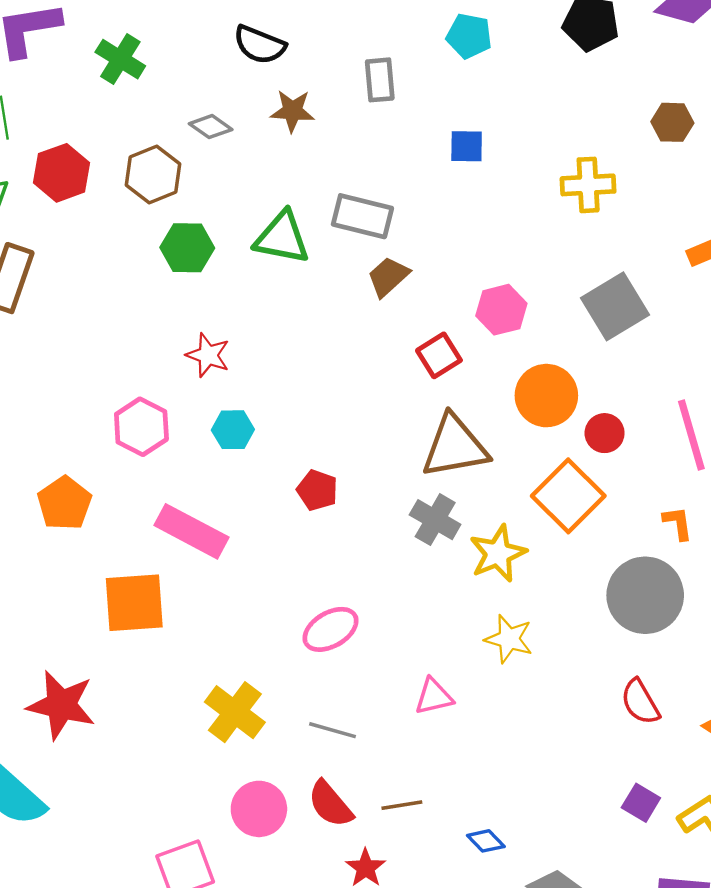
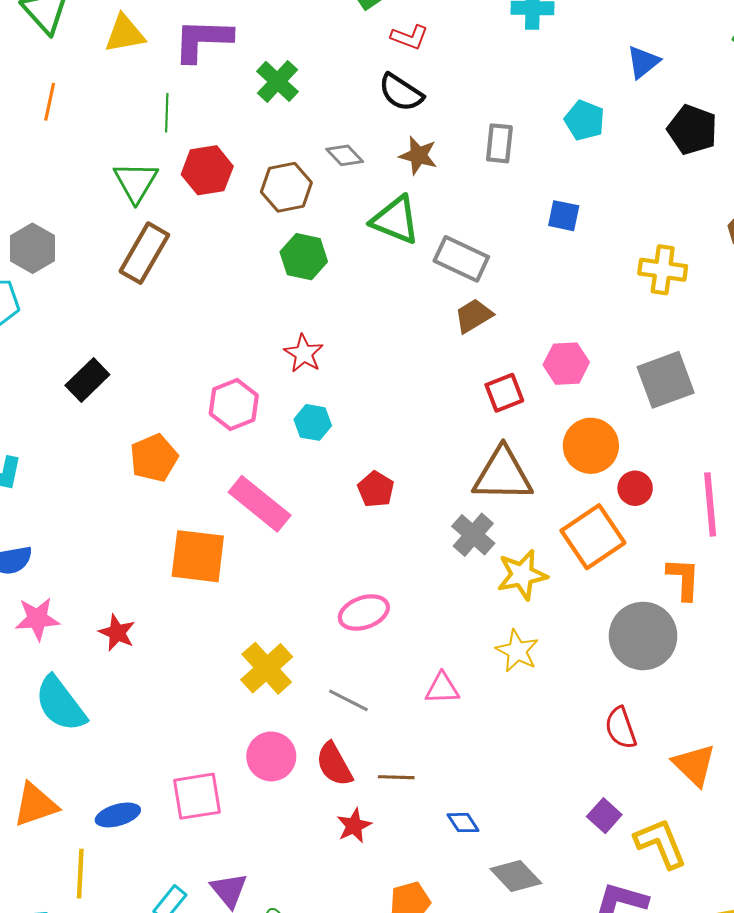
green triangle: (282, 238) -> (395, 220), moved
orange L-shape: (678, 523) -> (684, 579), size x1.4
red star: (61, 705) -> (117, 633), size x0.6

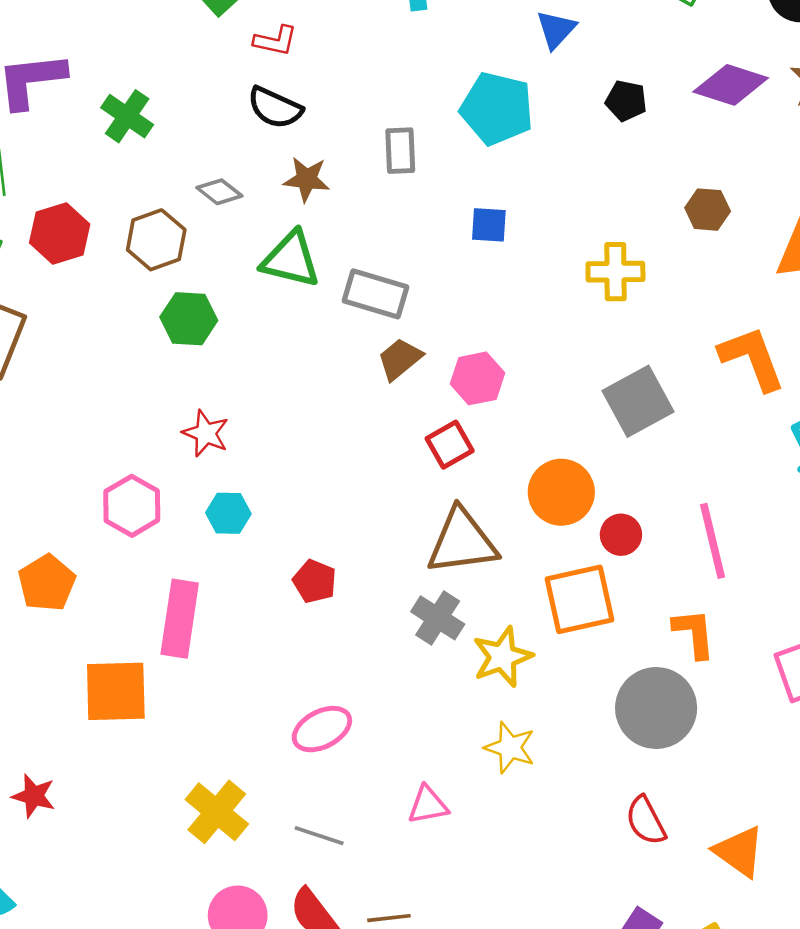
cyan pentagon: (585, 120) -> (497, 109), size x1.5
black pentagon: (692, 130) -> (626, 101), size x0.7
pink hexagon: (566, 364) -> (477, 378), moved
pink rectangle: (260, 504) -> (180, 619), turned 68
orange square: (593, 537) -> (580, 599), turned 30

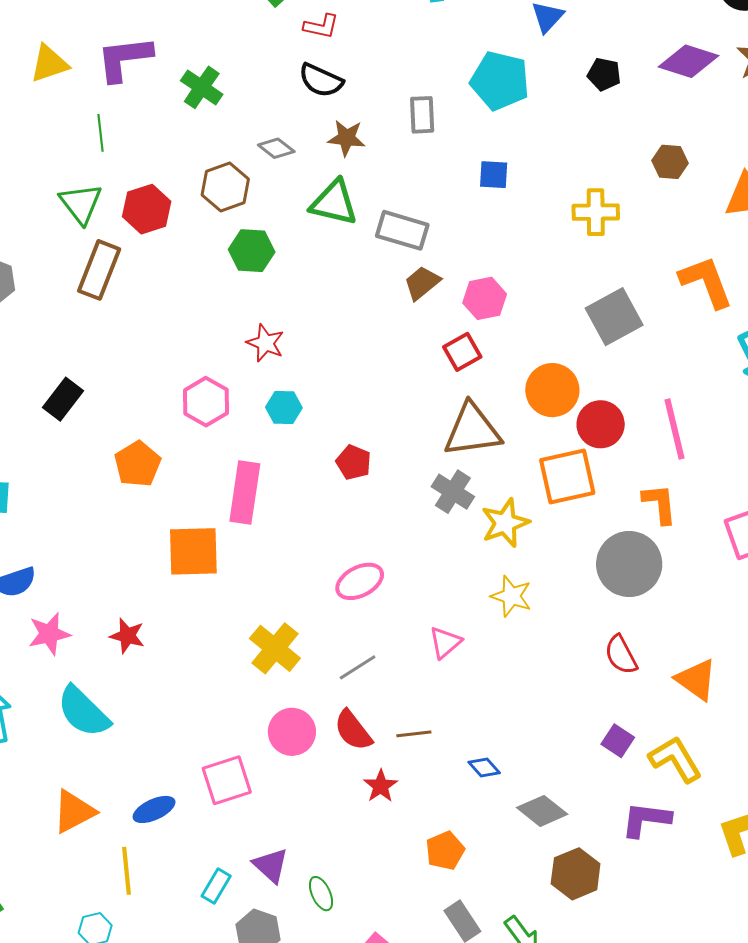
red hexagon: (60, 234) -> (147, 209), moved
red circle: (621, 535) -> (601, 424), size x1.4
pink triangle: (428, 805) -> (445, 643), turned -30
gray line: (319, 836) -> (358, 667), turned -51

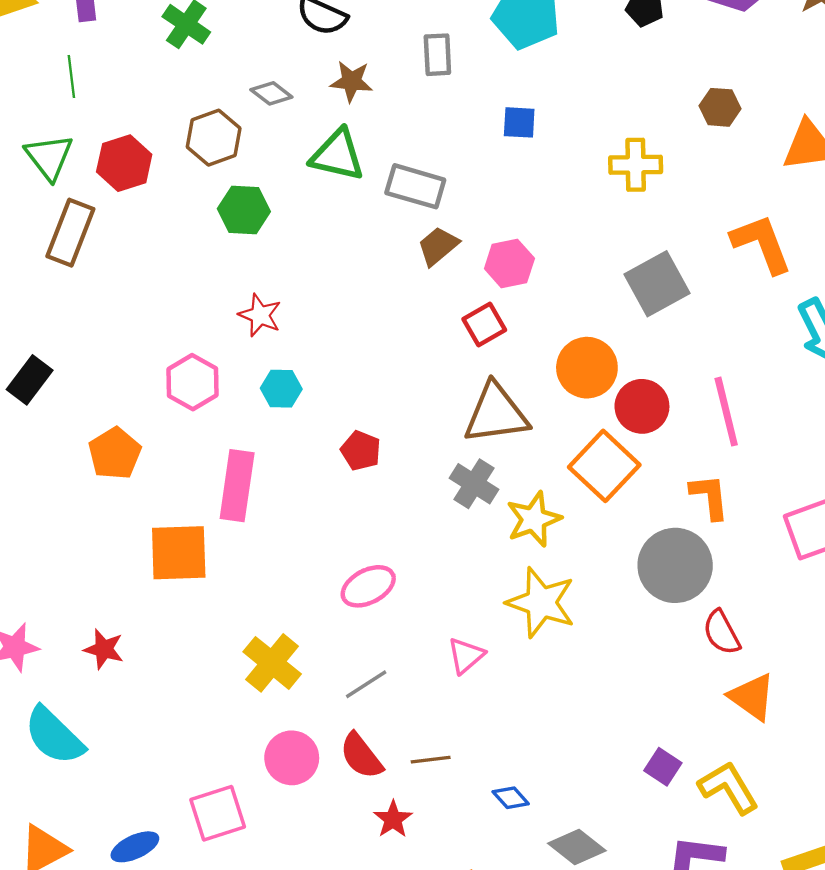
orange square: (567, 476) -> (604, 466), turned -34
yellow star: (511, 596) -> (541, 602), size x1.5
red semicircle: (621, 655) -> (722, 632), moved

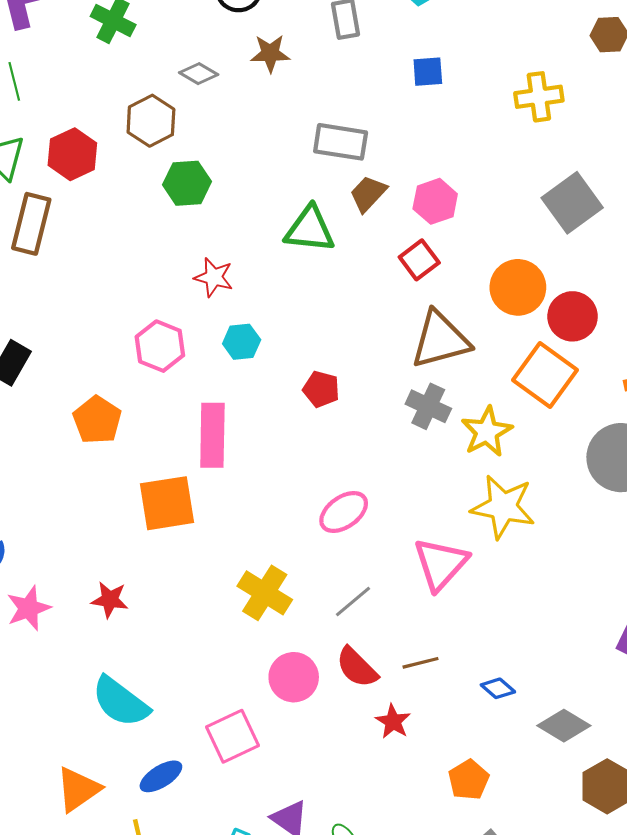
green triangle: (337, 155) -> (310, 229), moved
pink triangle: (466, 656) -> (441, 564), size x1.6
cyan semicircle: (54, 736) -> (120, 702), moved

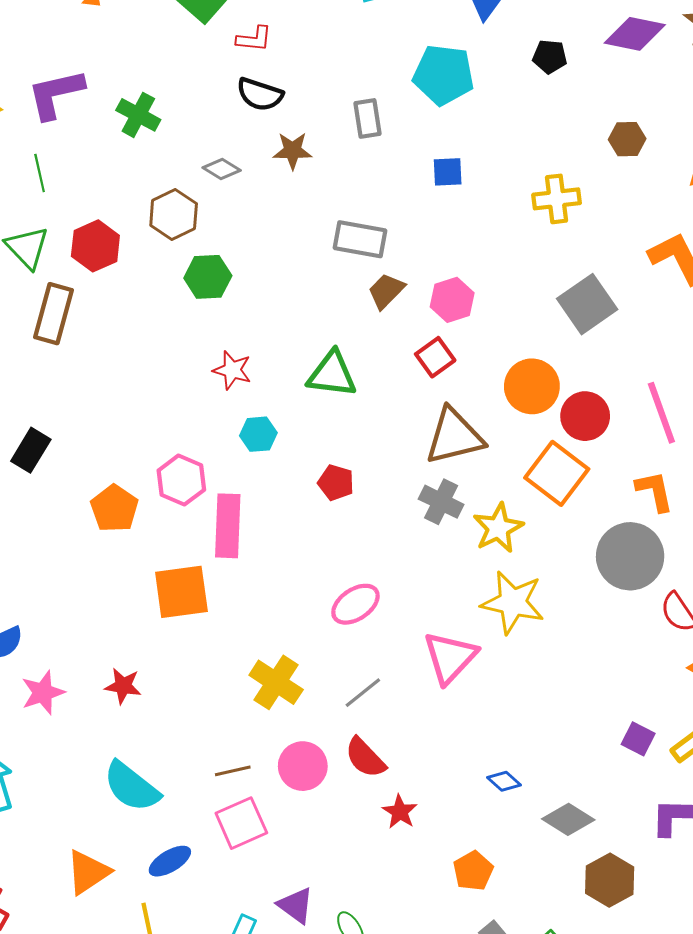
green triangle: (310, 229) -> (332, 374), moved
pink hexagon: (160, 346) -> (181, 480), moved
brown line: (421, 663) -> (233, 771), moved

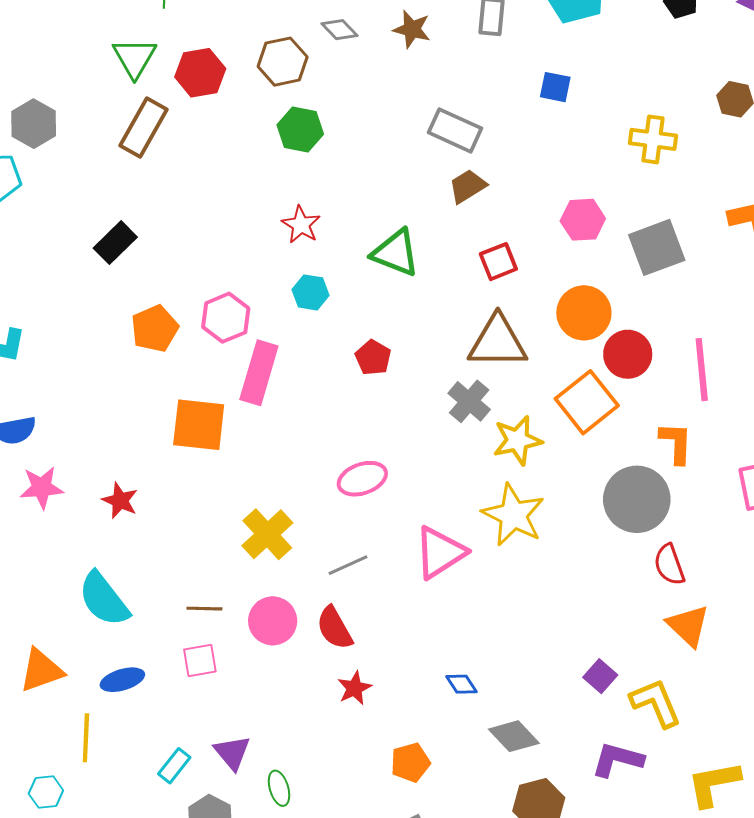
pink hexagon: (452, 300) -> (583, 220), moved
black rectangle: (31, 450) -> (115, 243), moved
pink square: (241, 823) -> (200, 660), size x0.7

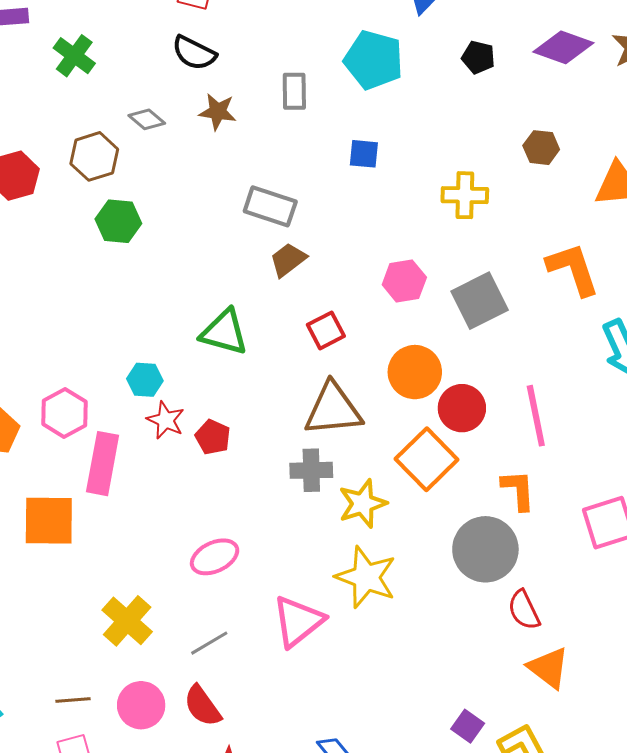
red star: (301, 225) -> (166, 420), moved
gray cross: (469, 401) -> (311, 470), turned -36

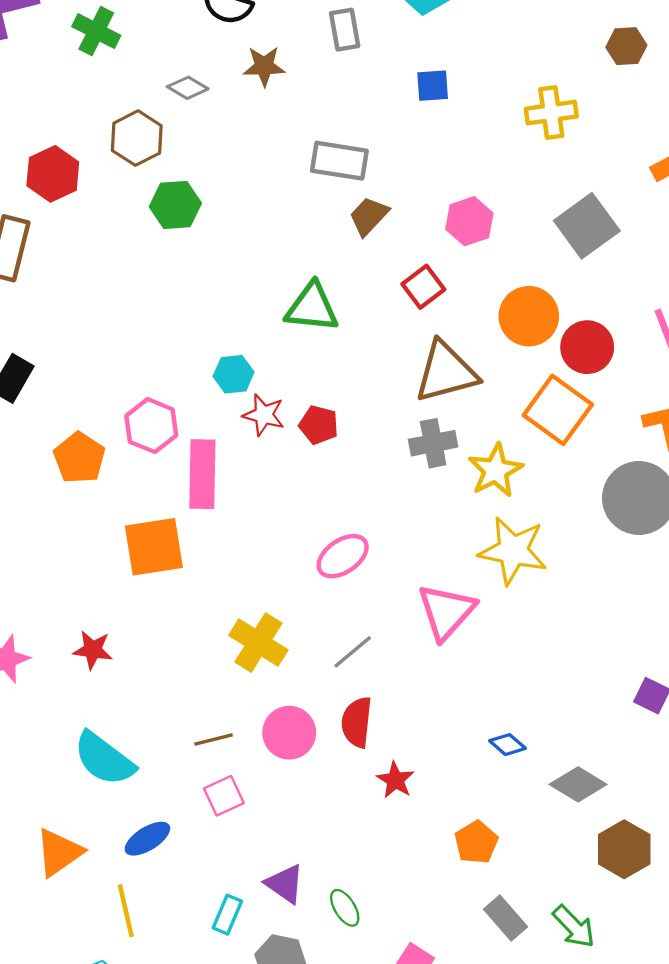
pink hexagon: (404, 281) -> (469, 221), moved
red semicircle: (202, 706) -> (357, 722), turned 51

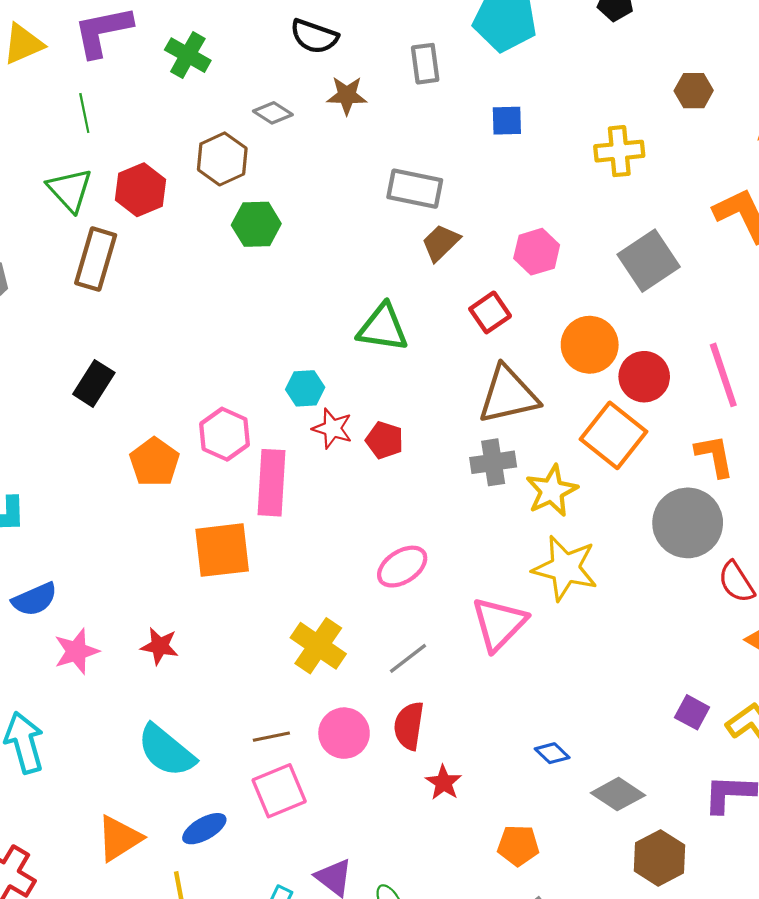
pink square: (224, 796) -> (279, 791), size x1.4
orange pentagon: (476, 842) -> (518, 845), turned 30

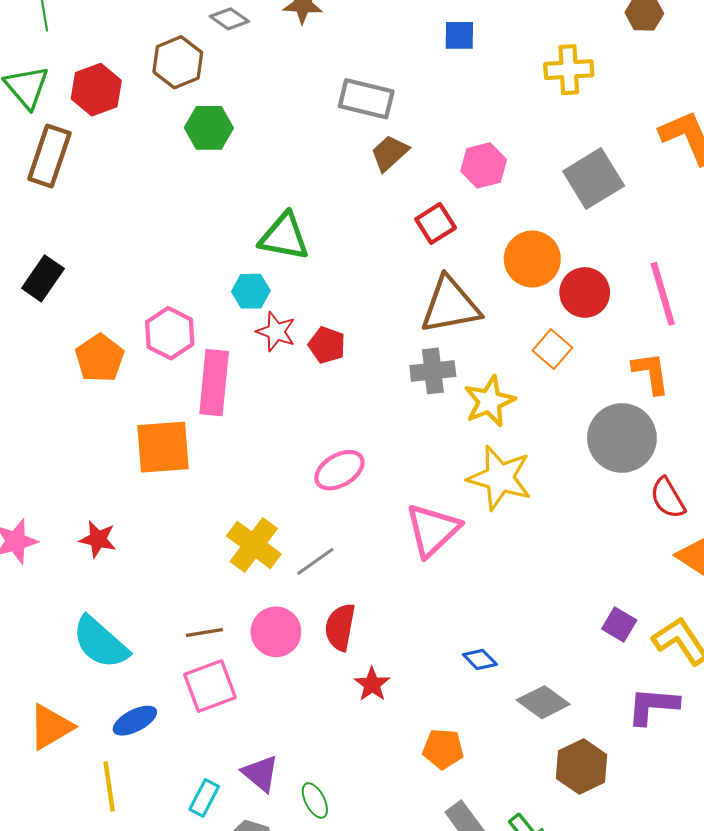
green triangle: (383, 328) -> (284, 237), moved
orange square: (614, 435) -> (552, 349), size x0.6
gray line: (408, 658) -> (315, 561), moved

